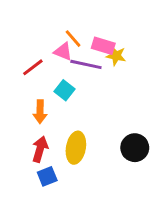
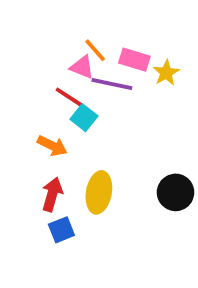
yellow star: (116, 56) -> (166, 73), moved, turned 30
red line: (33, 67) -> (69, 97), moved, turned 70
orange arrow: (40, 112) -> (52, 146), turned -65

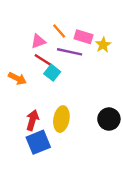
pink triangle: (82, 67) -> (38, 41), moved, turned -42
orange arrow: (52, 146) -> (17, 78), moved
blue square: (61, 230) -> (38, 142), size x1.5

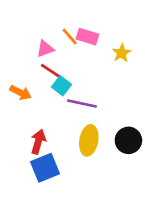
pink rectangle: (83, 37) -> (87, 37), moved
purple line: (70, 52) -> (82, 103), moved
yellow ellipse: (61, 119) -> (89, 140), moved

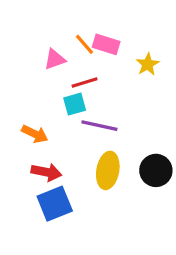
red line: (51, 71) -> (85, 83), moved, turned -50
cyan square: (61, 86) -> (75, 104), turned 36
orange arrow: (20, 93) -> (35, 134), moved
red arrow: (38, 142) -> (46, 172), turned 85

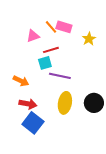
blue square: (55, 204) -> (33, 123), turned -30

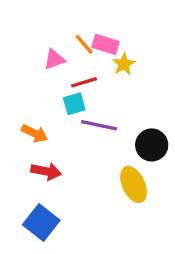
yellow star: (89, 39) -> (124, 64), moved
yellow ellipse: (65, 103) -> (134, 185), moved, turned -35
black circle: (94, 103) -> (152, 145), moved
blue square: (33, 123) -> (41, 222), moved

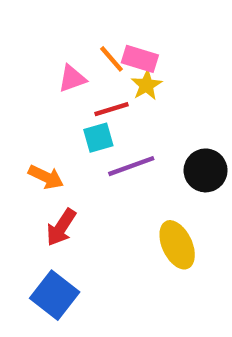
yellow star: (124, 64) -> (146, 85), moved
purple line: (99, 125) -> (131, 166), turned -32
black circle: (152, 145) -> (206, 170), moved
red arrow: (46, 171) -> (61, 227), turned 112

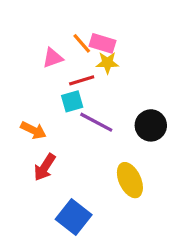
yellow star: (146, 85) -> (107, 63), turned 30
purple line: (131, 166) -> (96, 122), turned 48
blue square: (55, 295) -> (74, 217), moved

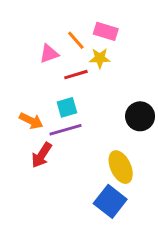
pink rectangle: (103, 43) -> (106, 31), moved
cyan square: (72, 101) -> (67, 107), moved
purple line: (96, 122) -> (65, 130), moved, turned -44
blue square: (74, 217) -> (110, 201), moved

